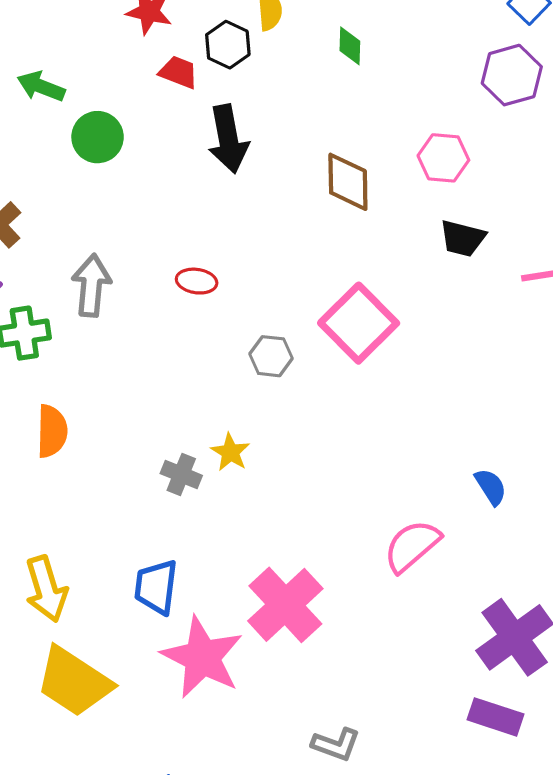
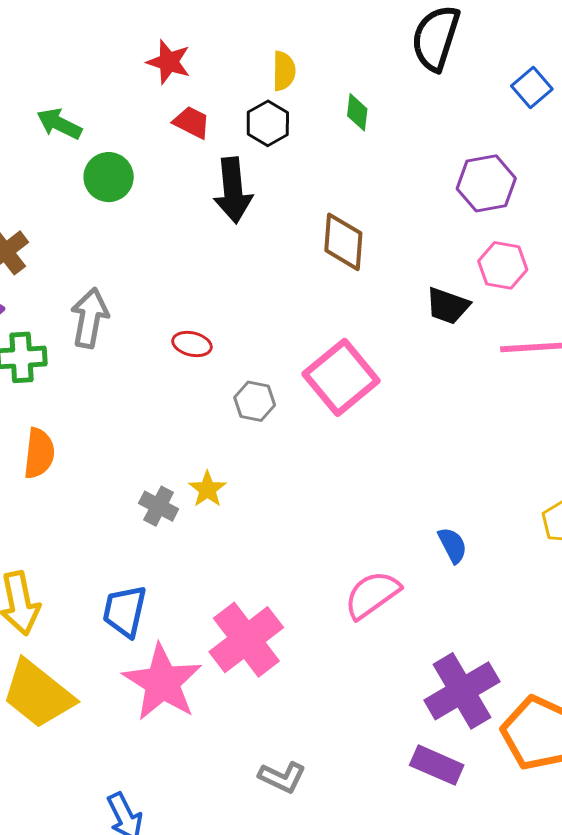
black hexagon: (228, 45) -> (268, 123), moved
purple hexagon: (512, 75) -> (486, 183), moved
pink hexagon: (443, 158) -> (503, 265), moved
red ellipse: (197, 281) -> (192, 344), moved

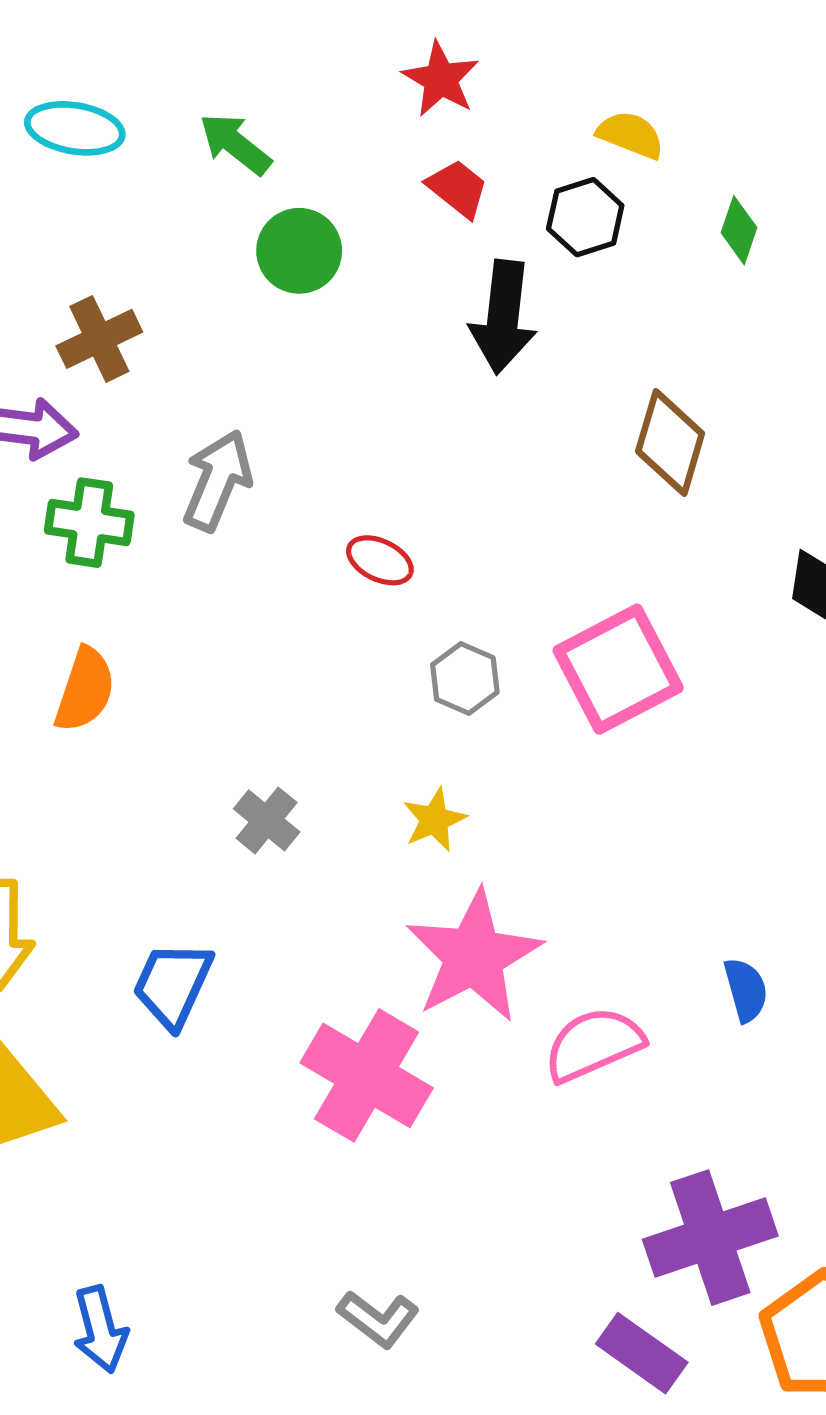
yellow semicircle: (284, 71) -> (630, 135), turned -81
yellow star: (207, 489) -> (434, 820), moved
pink cross: (246, 640) -> (367, 1075), turned -34
pink star: (162, 682) -> (474, 956), moved

